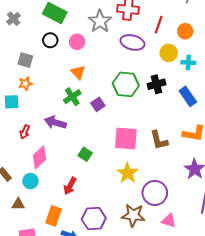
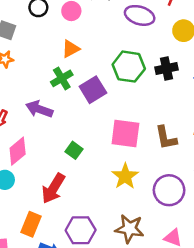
orange triangle: (78, 72) -> (71, 49), turned 42
purple square: (98, 104) -> (93, 90), size x1.5
red arrow: (70, 186) -> (53, 188), size x1.4
purple circle: (155, 193) -> (169, 190), moved

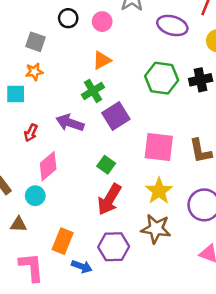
purple square: (93, 90) -> (116, 116), moved
red arrow: (53, 188) -> (109, 199), moved
brown star: (129, 229) -> (156, 229), moved

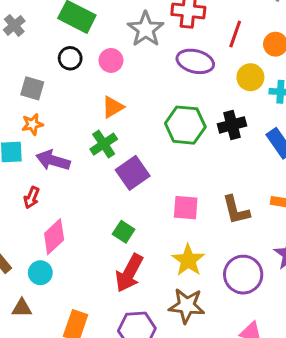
purple arrow: (70, 123) -> (53, 160), moved
pink square: (159, 147) -> (186, 208), size x0.7

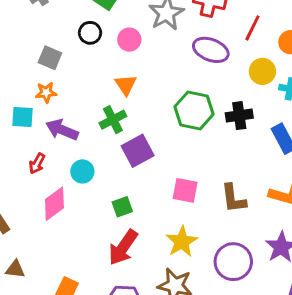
orange triangle: (113, 107) -> (126, 85), turned -40
green square: (124, 232) -> (122, 207), turned 30
cyan circle: (40, 273) -> (82, 171), moved

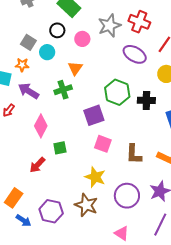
purple square: (138, 151) -> (94, 115), moved
cyan circle: (82, 171) -> (47, 52), moved
pink diamond: (54, 204) -> (41, 126), moved, turned -35
yellow star: (182, 242) -> (95, 177), turned -30
red arrow: (123, 247) -> (37, 165), moved, size x0.7

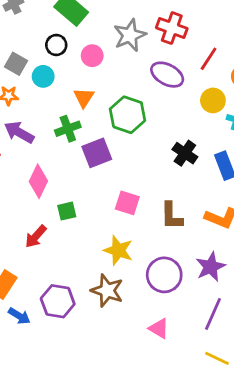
green hexagon: (117, 92) -> (128, 115), moved
black cross: (146, 100) -> (185, 153), moved, turned 36
purple square: (94, 115) -> (97, 153), moved

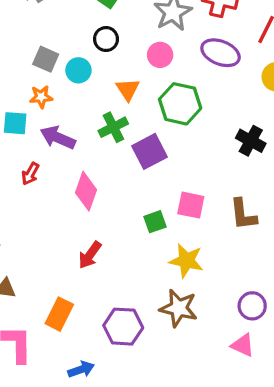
black circle: (56, 45) -> (106, 39), moved
pink circle: (92, 56) -> (160, 55), moved
green square: (67, 211) -> (155, 222), moved
purple circle: (164, 275) -> (252, 306), moved, size x0.7
blue arrow: (19, 316) -> (81, 369), moved, turned -45

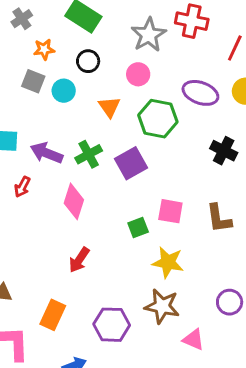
purple ellipse: (221, 53) -> (200, 93), moved
orange star: (41, 97) -> (44, 49), moved
green cross: (113, 127) -> (89, 154), moved
pink triangle: (243, 345) -> (193, 340), moved

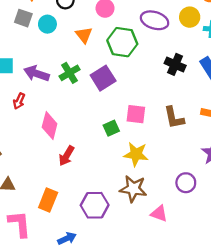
pink diamond: (74, 201) -> (50, 125), moved

